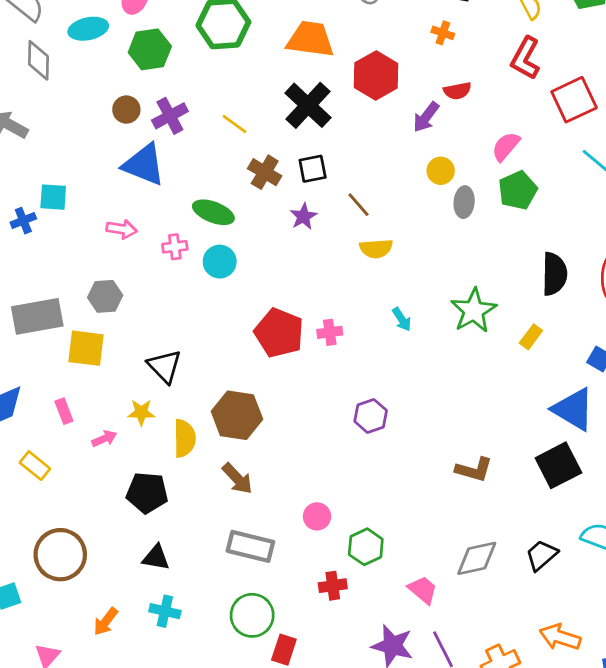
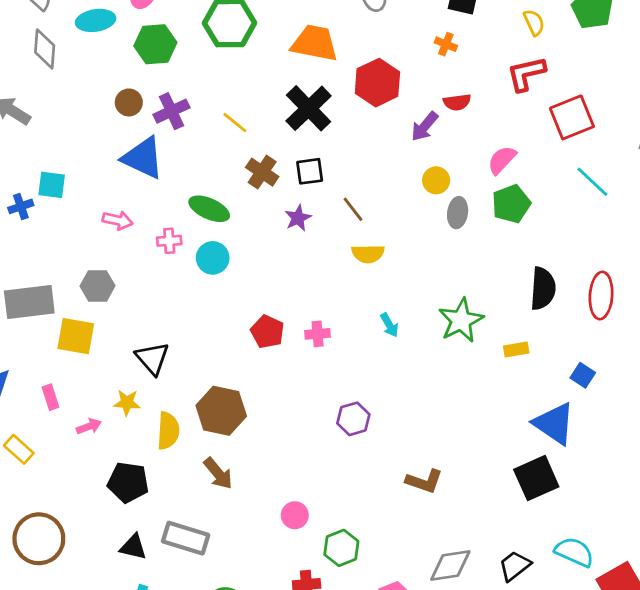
red L-shape: (525, 58) -> (526, 74), turned 45
red pentagon: (279, 333) -> (267, 332), size x0.7
yellow rectangle: (531, 337) -> (516, 349), turned 40
brown L-shape: (474, 470) -> (424, 481), moved
gray rectangle: (250, 546) -> (186, 538), moved

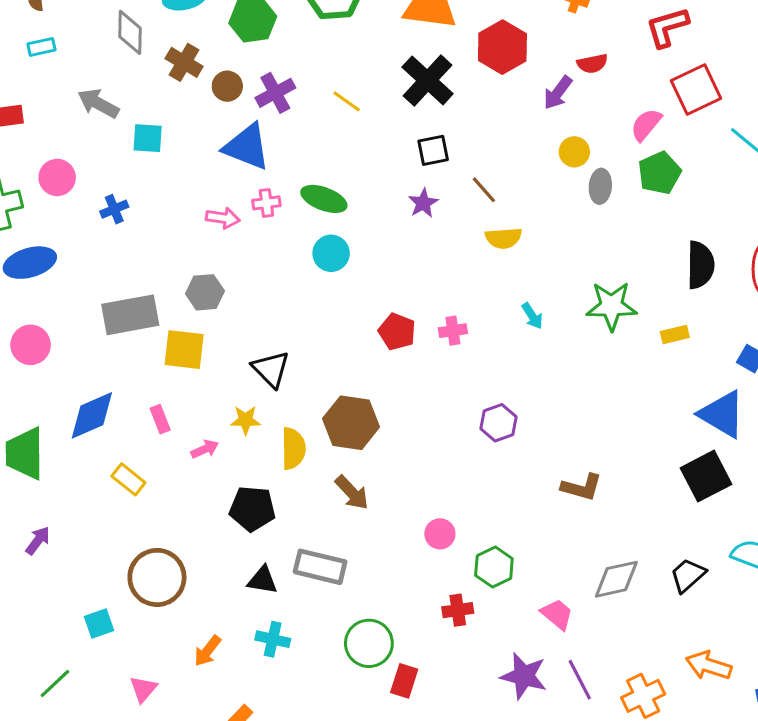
red square: (572, 117) -> (696, 89), moved
brown cross: (262, 172) -> (184, 62), moved
cyan square: (52, 185) -> (148, 138), moved
pink cross: (169, 241) -> (266, 203), moved
green star: (461, 320) -> (611, 306), turned 30

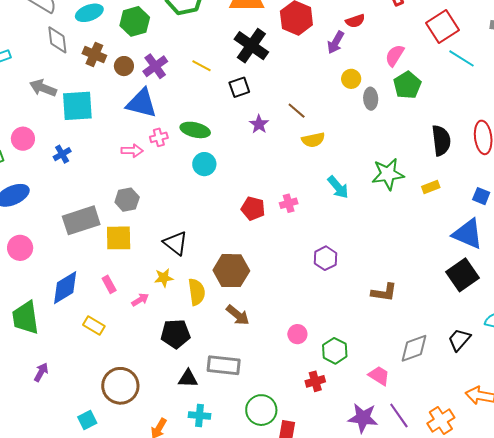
red square: (696, 89) -> (443, 26), moved
cyan square: (148, 138) -> (77, 106), size x1.6
black square: (433, 150) -> (239, 87), moved
cyan arrow: (532, 316) -> (338, 187), size x1.4

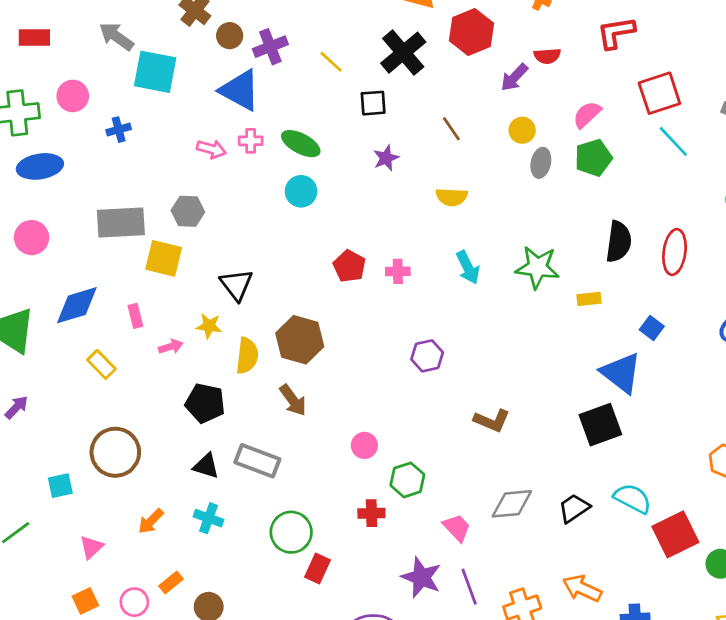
brown line: (297, 111) -> (451, 129), moved

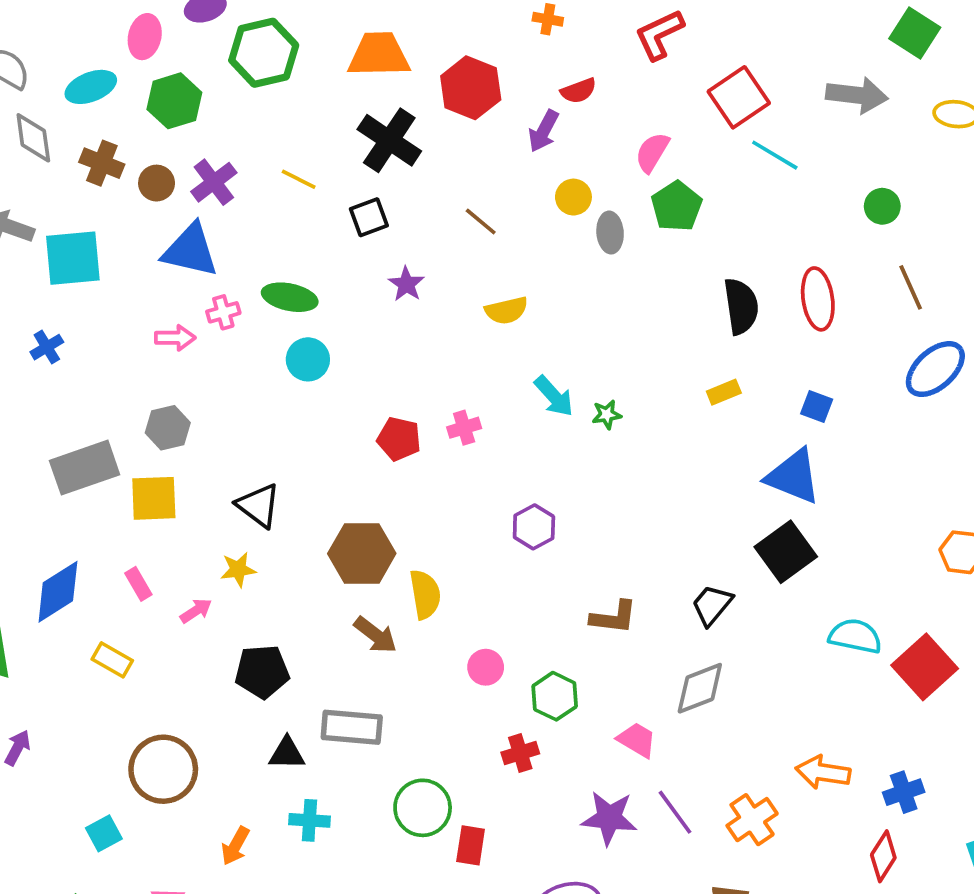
green star: (537, 267) -> (607, 415), moved, size x0.5
yellow semicircle: (247, 356) -> (425, 594), moved
brown L-shape: (492, 421) -> (614, 617), moved
black trapezoid: (574, 508) -> (712, 605), moved

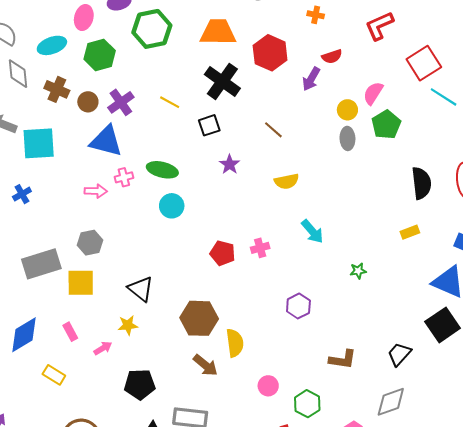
yellow circle: (573, 197) -> (347, 110), moved
green star: (607, 415) -> (358, 271), moved

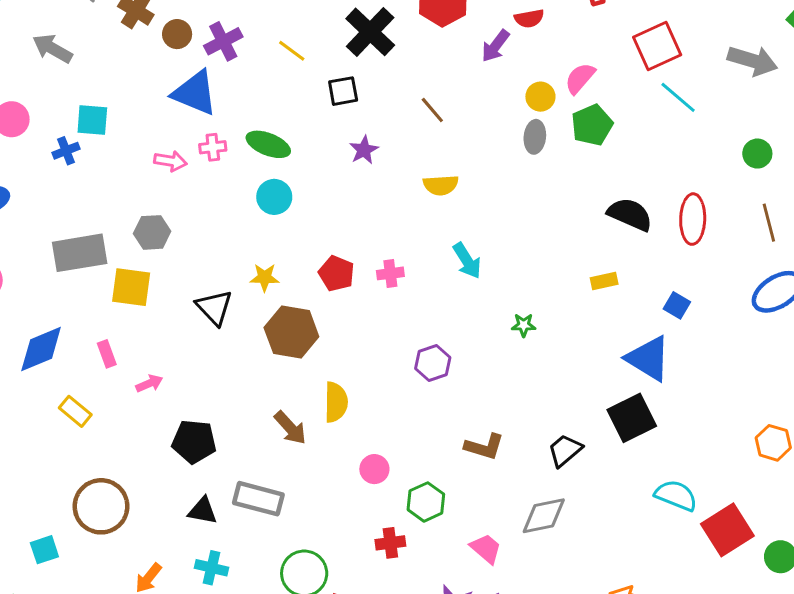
cyan square: (39, 143) -> (92, 120), moved, size x0.7
black semicircle: (421, 183) -> (630, 214), turned -68
brown hexagon: (199, 318) -> (291, 332), moved
yellow star: (128, 325) -> (265, 277), moved

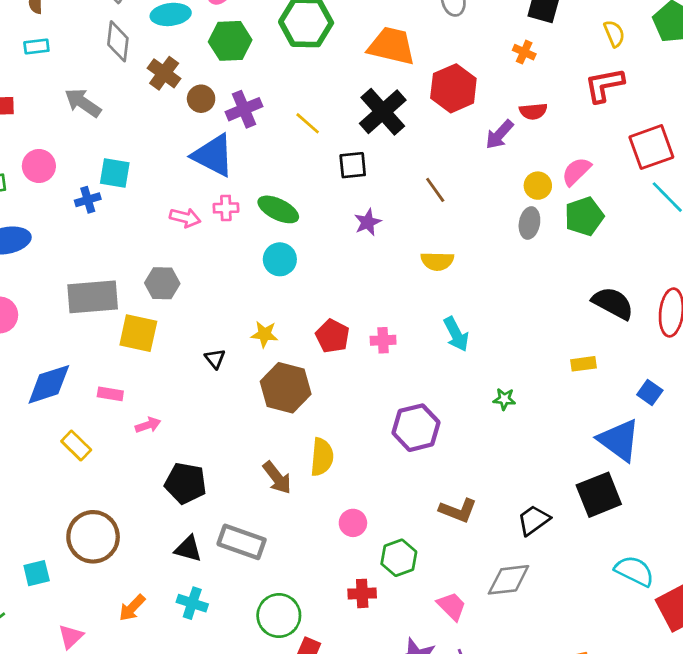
black triangle: (214, 307) -> (215, 359), size x0.6
pink rectangle: (107, 354) -> (110, 394), turned -65
purple hexagon: (433, 363) -> (416, 428), size x1.4

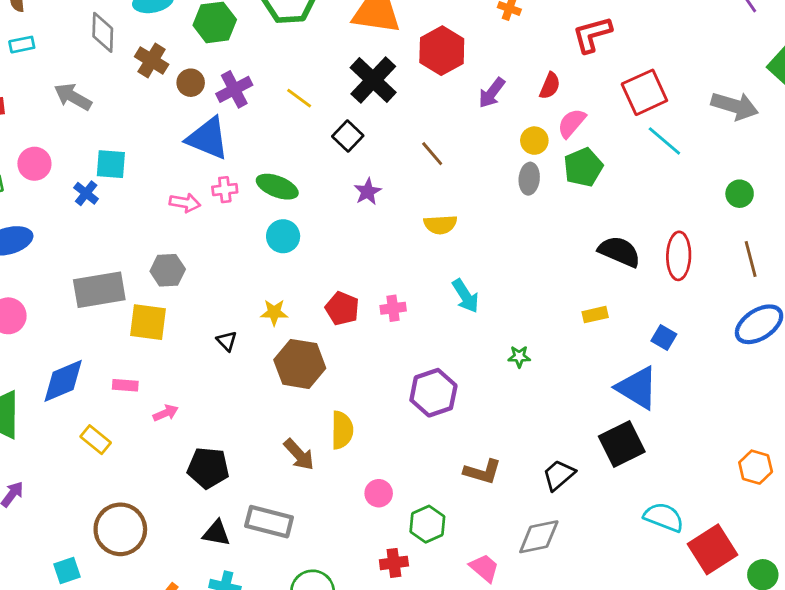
red semicircle: (533, 111) -> (550, 86), moved, turned -56
black square: (353, 165) -> (348, 136), turned -36
blue cross: (88, 200) -> (86, 193), turned -30

